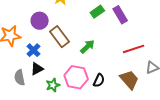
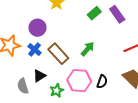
brown rectangle: (60, 37) -> (58, 54), moved
blue cross: (33, 50) -> (35, 50), moved

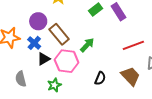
brown rectangle: (58, 54) -> (59, 34), moved
black triangle: (39, 76) -> (44, 59), moved
pink hexagon: (79, 81) -> (67, 61), moved

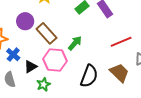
blue cross: (34, 43) -> (13, 55), moved
black triangle: (44, 59) -> (31, 67), moved
black semicircle: (100, 78) -> (89, 76), size x1.6

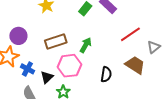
purple circle: (25, 21) -> (18, 36), moved
brown rectangle: (46, 33) -> (56, 41), turned -55
black semicircle: (89, 76) -> (106, 74), size x0.7

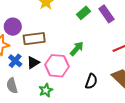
brown rectangle: (56, 41) -> (34, 39), moved
black triangle: (47, 77) -> (33, 63), moved

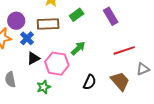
green rectangle: (83, 13) -> (77, 15), moved
brown rectangle: (34, 39) -> (48, 24), moved
blue cross: (15, 61) -> (27, 38), moved

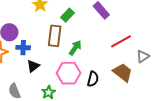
brown rectangle: (48, 24) -> (55, 36), moved, turned -70
blue cross: (27, 38) -> (23, 48), turned -32
pink hexagon: (57, 64) -> (69, 73), moved

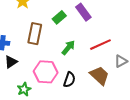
green rectangle: (68, 15) -> (59, 17), moved
green arrow: (75, 48) -> (68, 48), moved

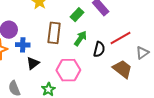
green arrow: (68, 48) -> (80, 38), moved
black semicircle: (69, 80) -> (99, 49), moved

